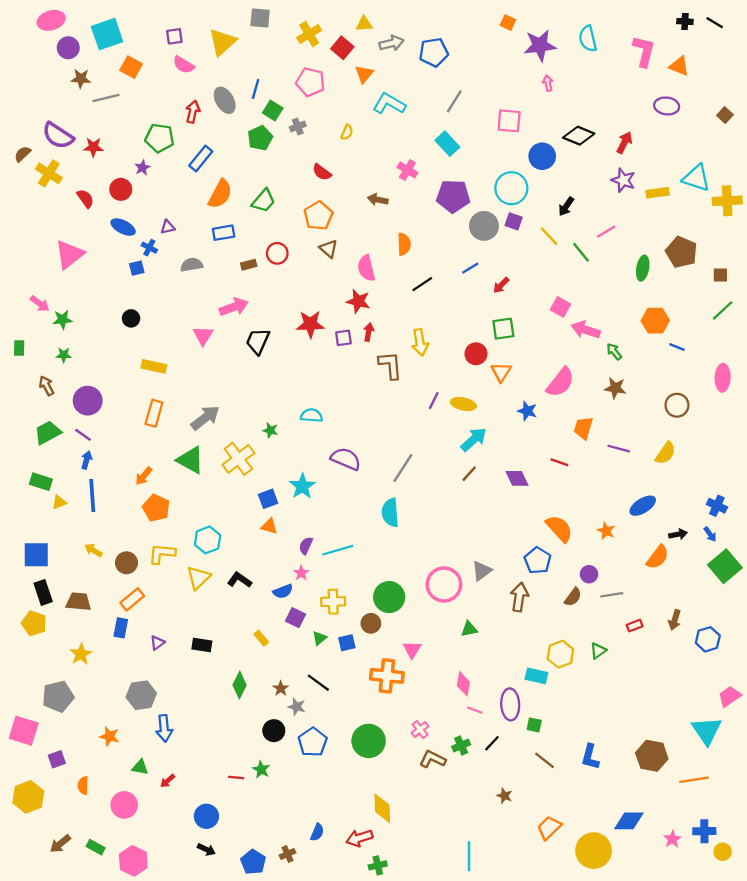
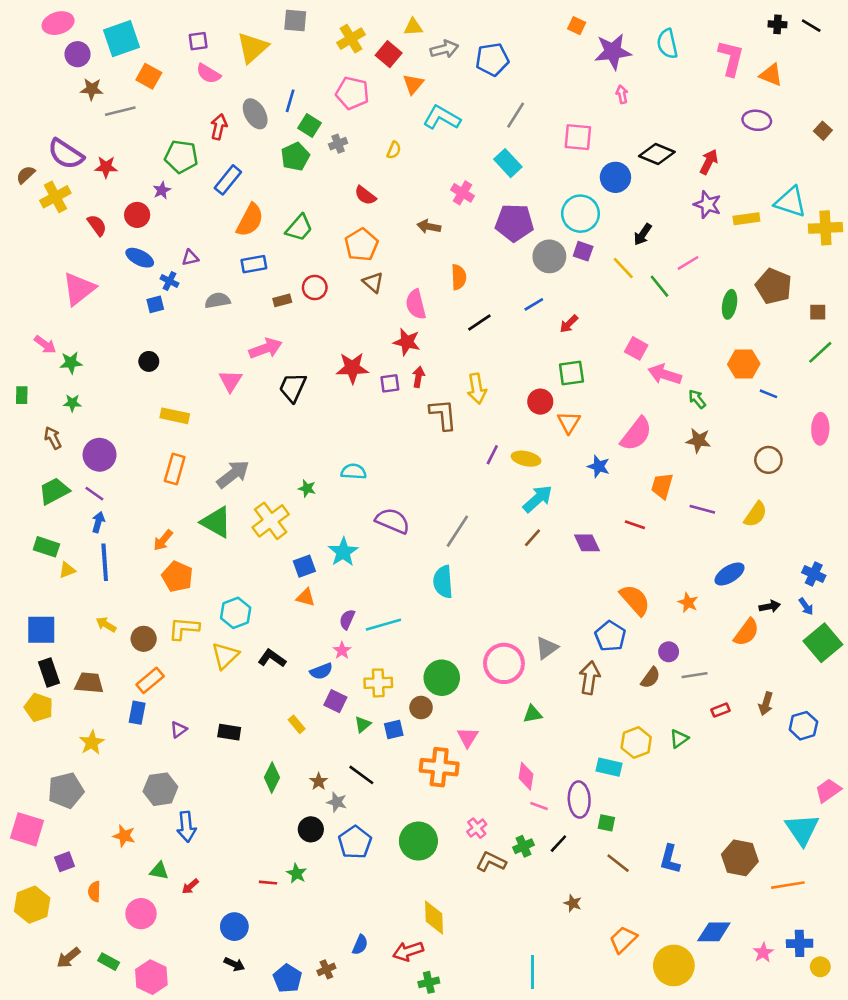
yellow cross: (49, 173) -> (55, 197), turned 30

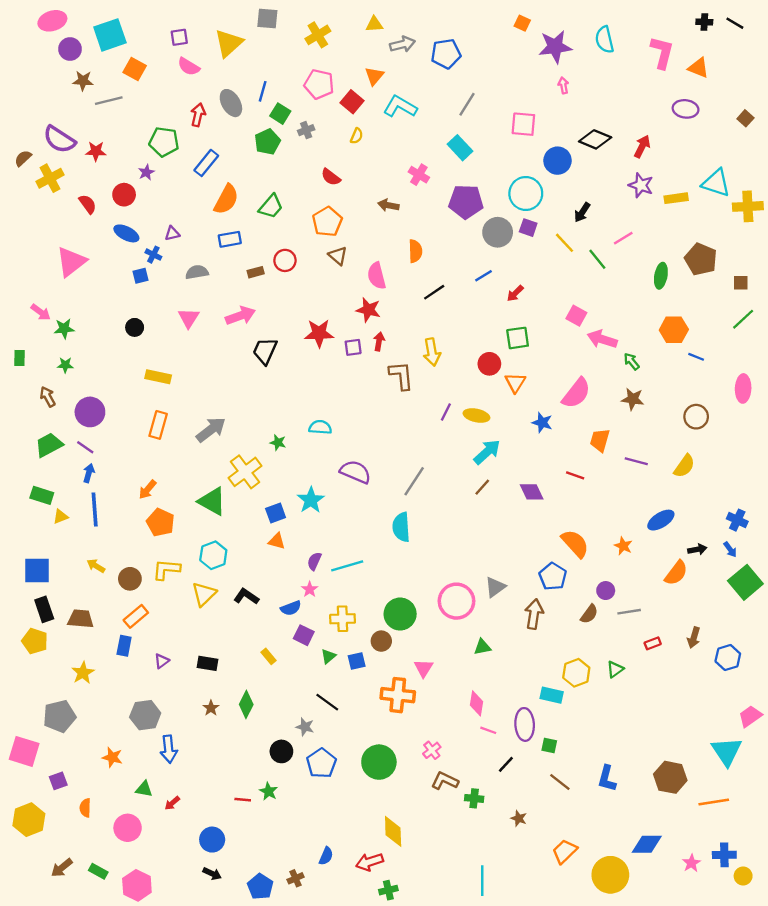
red square: (389, 54) -> (352, 102), moved
pink triangle: (230, 381) -> (189, 318), moved
green triangle: (216, 522) -> (212, 501), moved
brown star: (319, 781) -> (211, 708), moved
green cross: (523, 846) -> (474, 798), moved, turned 30

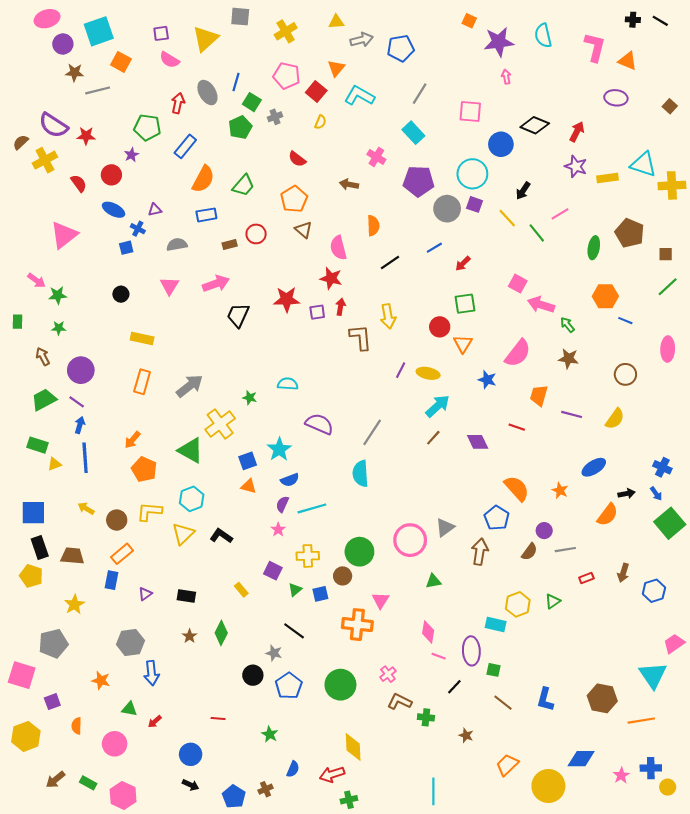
blue semicircle: (291, 608) -> (290, 480), moved
green star: (269, 791) -> (270, 734), moved

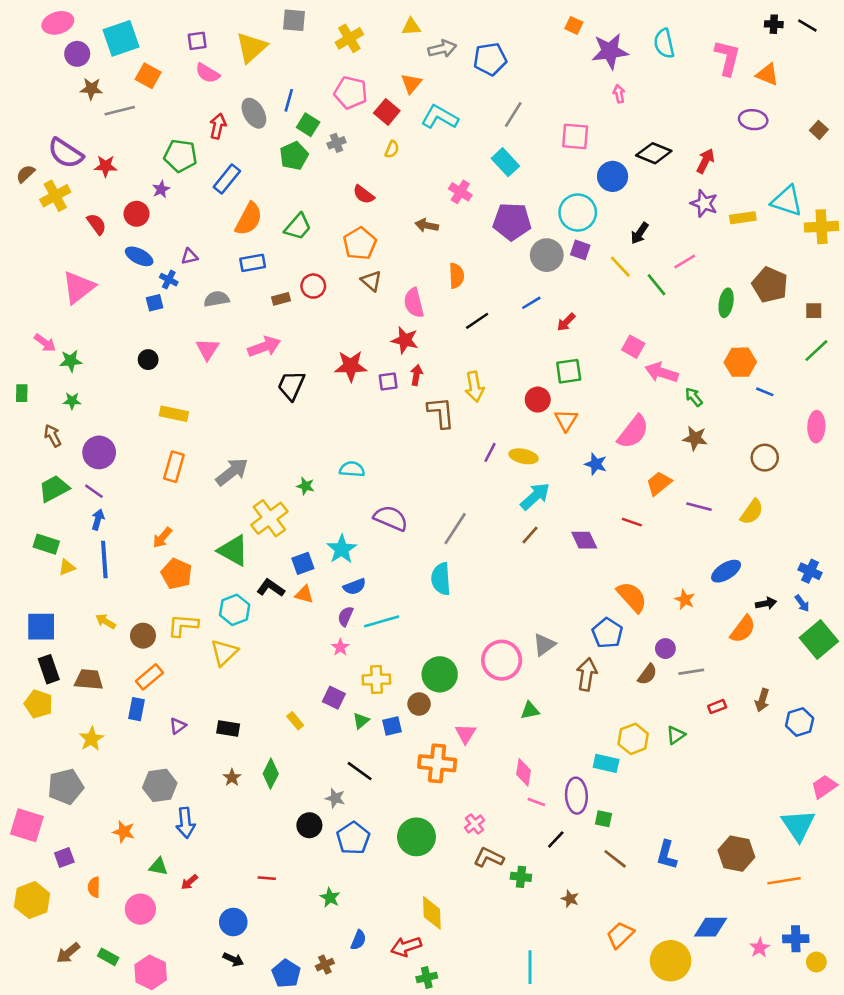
orange trapezoid: (539, 395) -> (659, 483), turned 35
black L-shape: (221, 536) -> (271, 588), moved

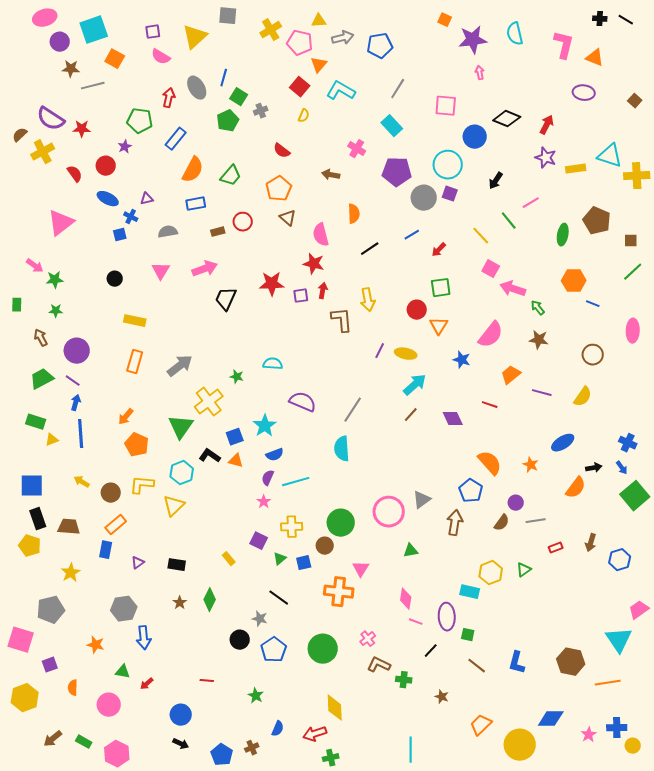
pink pentagon: (351, 93) -> (300, 43), moved
yellow line: (620, 267) -> (481, 236), moved
green triangle: (233, 550) -> (181, 427), turned 36

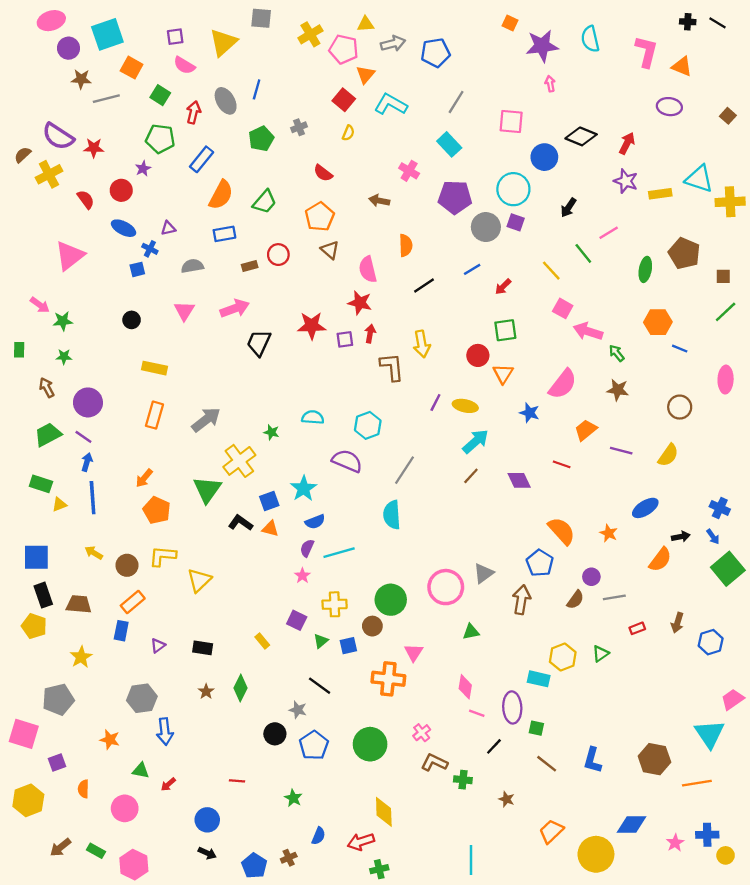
green square: (239, 97) -> (160, 95), moved
cyan hexagon: (182, 473) -> (368, 425), moved

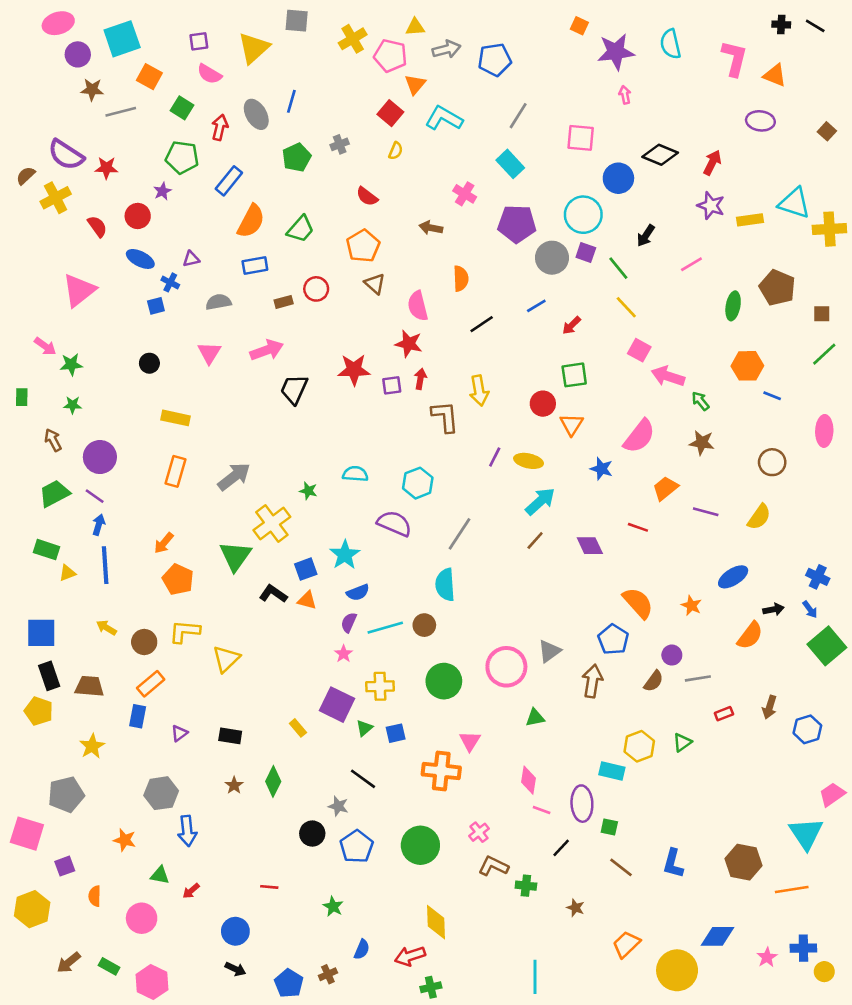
green line: (583, 253) -> (618, 268), moved
purple square: (297, 620) -> (337, 705), size x1.5
brown circle: (372, 626) -> (424, 625), moved

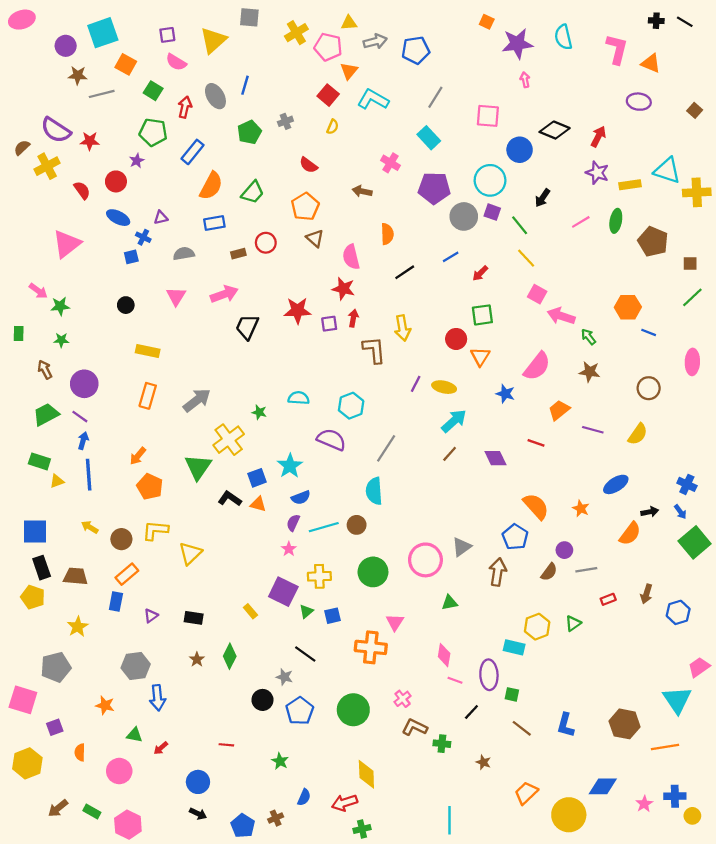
pink ellipse: (58, 23) -> (22, 20), moved
green ellipse: (733, 306) -> (616, 221), moved

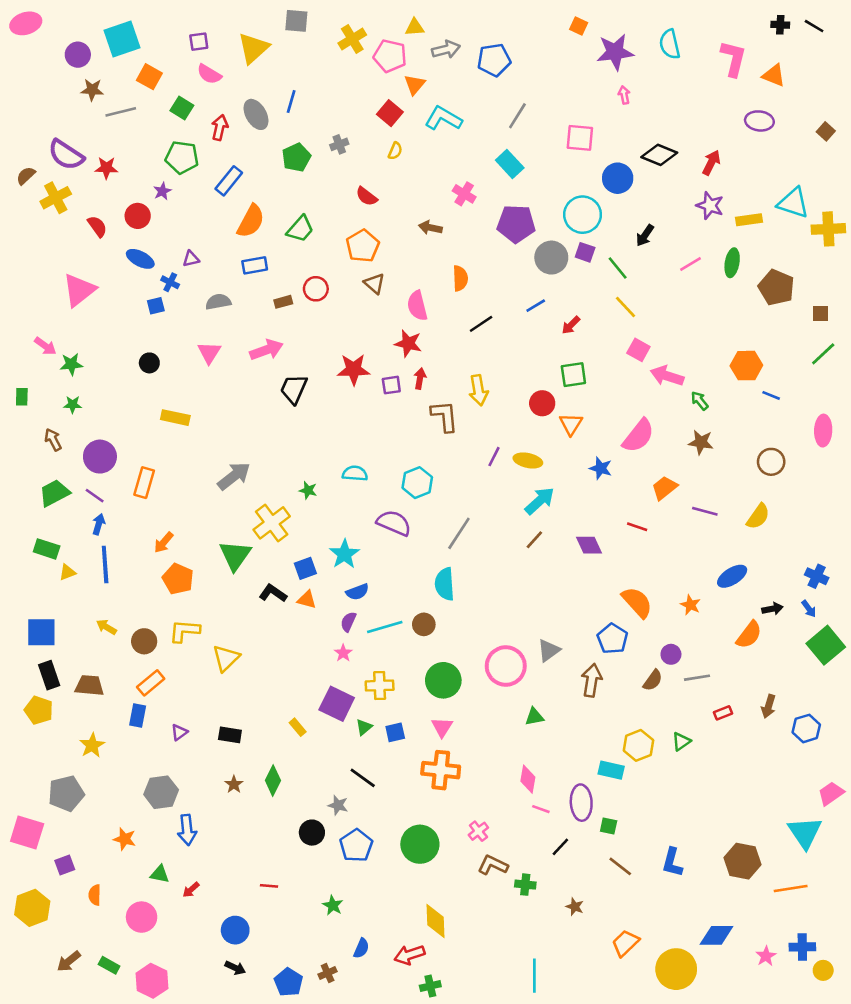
orange rectangle: (148, 396) -> (144, 483), moved
pink triangle: (395, 622) -> (442, 727), moved

